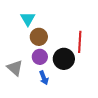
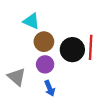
cyan triangle: (28, 19) -> (31, 21), turned -35
black circle: (64, 59) -> (72, 50), moved

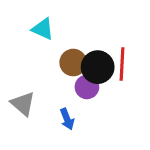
brown circle: (44, 42) -> (73, 63), moved
purple circle: (45, 64) -> (87, 87), moved

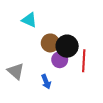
red line: (122, 64) -> (84, 61), moved

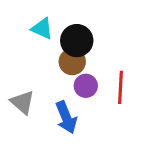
black circle: (67, 46) -> (77, 41), moved
blue arrow: (46, 82) -> (66, 117), size x1.5

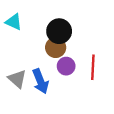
cyan triangle: (42, 29) -> (14, 22), moved
blue arrow: (66, 117) -> (40, 81), moved

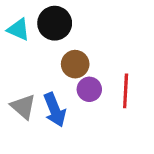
black circle: (59, 31) -> (55, 23), moved

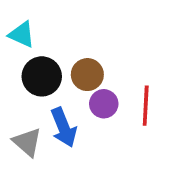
black circle: (55, 23) -> (42, 76), moved
gray triangle: (23, 107) -> (27, 142), moved

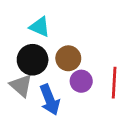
cyan triangle: (22, 34) -> (40, 27), moved
gray triangle: (27, 142) -> (21, 85), moved

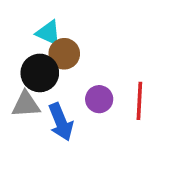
brown circle: (68, 58) -> (64, 54), moved
gray triangle: (21, 85) -> (26, 104), turned -45

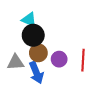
brown circle: (64, 54) -> (38, 53), moved
black circle: (40, 73) -> (33, 35), moved

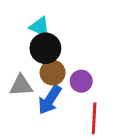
red line: (83, 60) -> (94, 118), moved
blue arrow: (36, 73) -> (50, 100), turned 55

